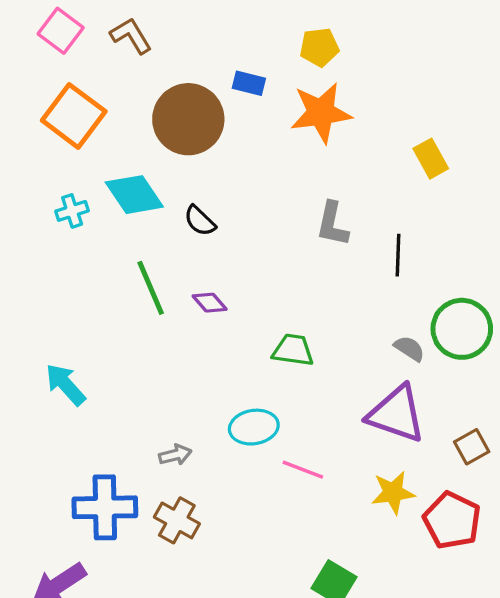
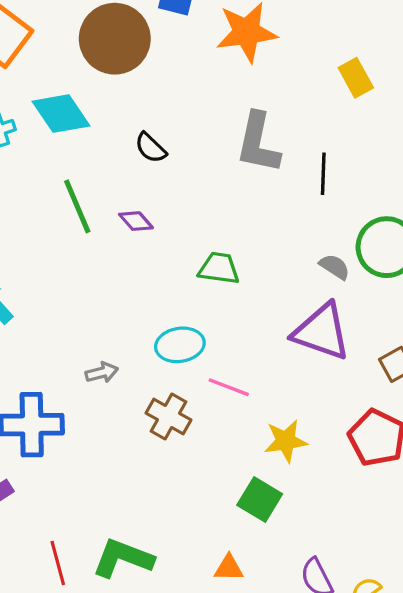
black semicircle: (200, 221) -> (151, 148), moved
gray L-shape: (332, 224) -> (258, 143), size x1.4
yellow star: (393, 493) -> (286, 441), moved
brown cross: (177, 520) -> (168, 416), moved

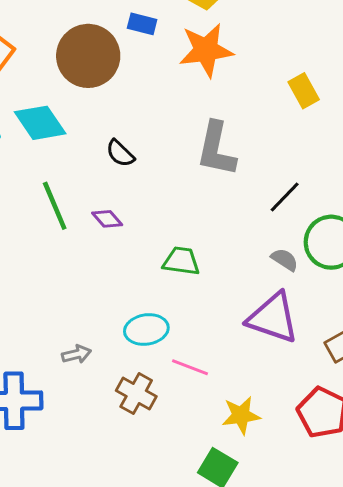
black line: (323, 174) -> (285, 197), moved, turned 42

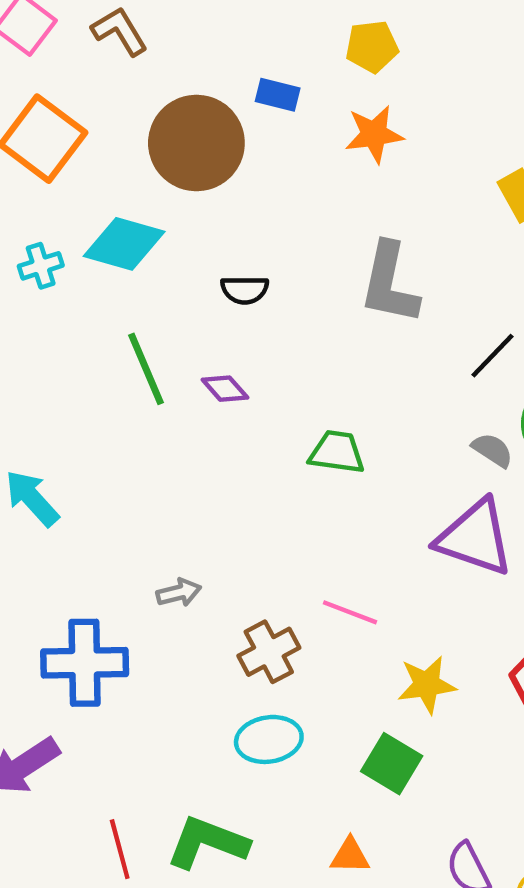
orange star: (206, 50) -> (374, 134), size x0.7
cyan diamond: (40, 123) -> (124, 244), turned -40
black semicircle: (120, 153) -> (245, 290), turned -44
cyan ellipse: (146, 329) -> (269, 739), moved
brown cross: (136, 394) -> (269, 652), turned 33

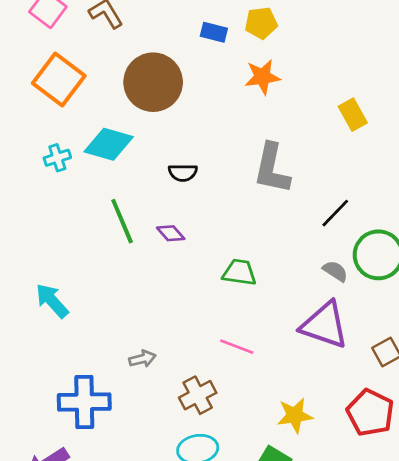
blue rectangle: (278, 95) -> (214, 32), moved
pink line: (350, 612) -> (237, 347), moved

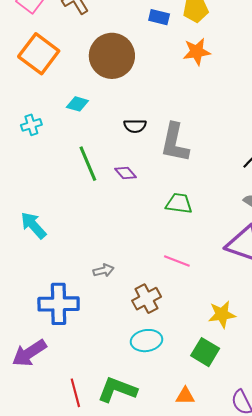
cyan diamond: (109, 144) -> (77, 104), size x0.6
cyan cross: (57, 158) -> (31, 125), moved
gray L-shape: (272, 169) -> (175, 143), moved

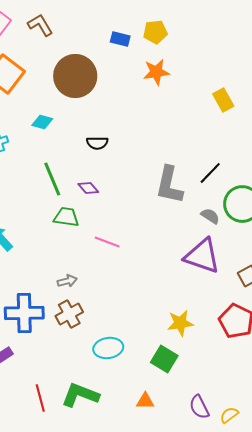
gray L-shape: (175, 143) -> (169, 185), moved
green trapezoid: (179, 203) -> (66, 217), moved
pink line: (177, 261) -> (107, 242), moved
brown cross: (146, 299) -> (69, 314), moved

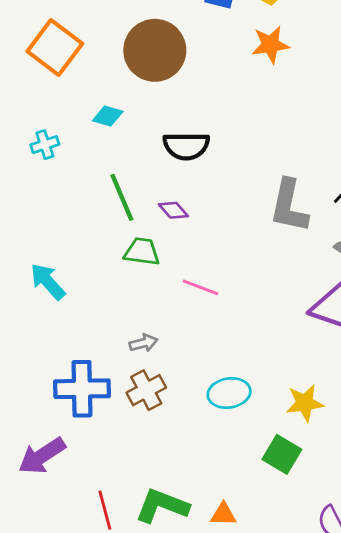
black semicircle: (97, 143) -> (186, 146), size x1.5
cyan ellipse: (108, 348) -> (229, 393), moved
orange triangle: (145, 401) -> (223, 514), moved

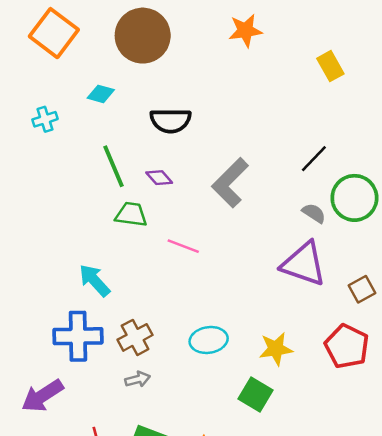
gray L-shape: (289, 206) -> (230, 183), moved, turned 33
cyan arrow: (48, 282) -> (94, 280), moved
gray arrow: (143, 343) -> (138, 379), moved

